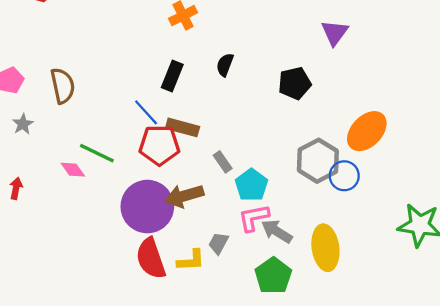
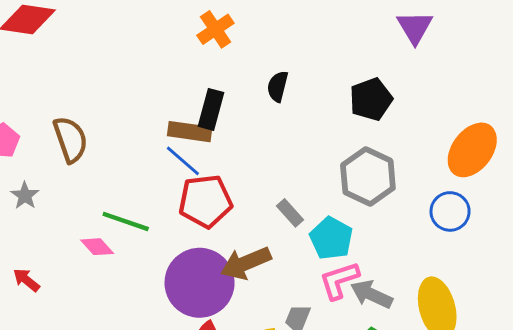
brown rectangle: (183, 127) -> (190, 132), moved
gray hexagon: (318, 161) -> (368, 177), moved
red arrow: (16, 188) -> (26, 280), turned -55

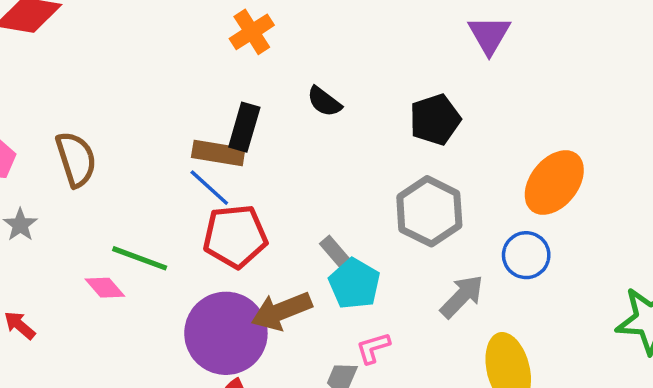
black semicircle: (278, 86) -> (324, 102), turned -68
cyan pentagon: (331, 238) -> (354, 284), moved
pink L-shape: (339, 280) -> (373, 348), moved, size x0.7
gray arrow: (371, 294) -> (462, 296), moved, turned 108

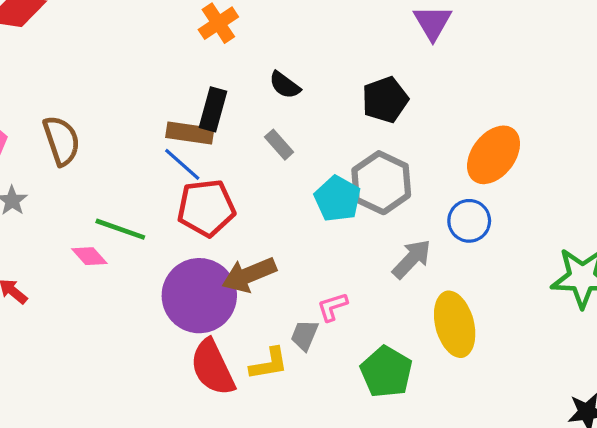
gray rectangle: (336, 252) -> (279, 145), moved
cyan pentagon: (354, 284) -> (338, 199), moved

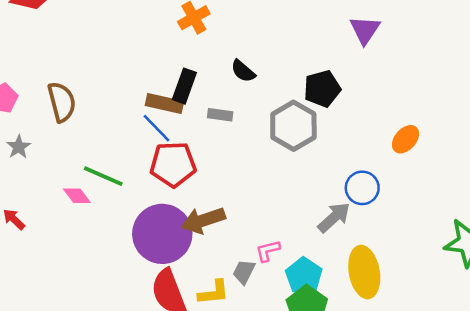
gray rectangle: (279, 145) -> (220, 115), moved, turned -45
orange ellipse: (494, 155) -> (405, 139), size x0.6
gray hexagon: (381, 183) -> (293, 126), moved
cyan pentagon: (338, 199) -> (304, 276), moved
blue circle: (469, 221) -> (362, 188), moved

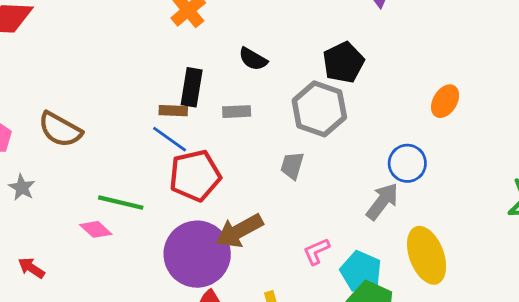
brown semicircle: (62, 102) -> (60, 130), turned 144
brown rectangle: (164, 104) -> (173, 111), size x0.7
gray trapezoid: (244, 272) -> (292, 166), moved

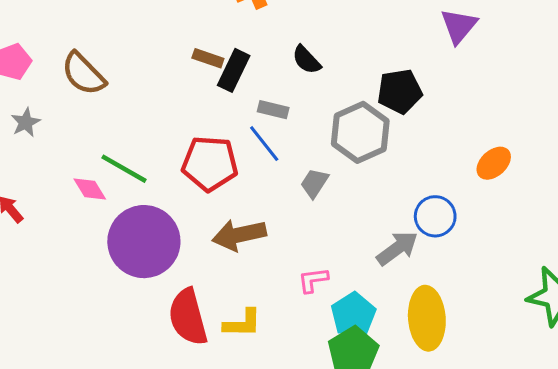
brown rectangle: (173, 111) -> (208, 58), moved
blue line: (170, 139) -> (264, 144), moved
purple circle: (197, 254) -> (144, 242), moved

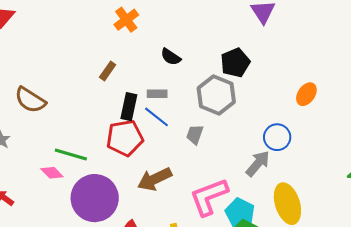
brown rectangle: (208, 58) -> (108, 71), turned -60
black rectangle: (234, 70) -> (129, 107), moved
pink L-shape: (313, 280) -> (209, 197), size x2.0

